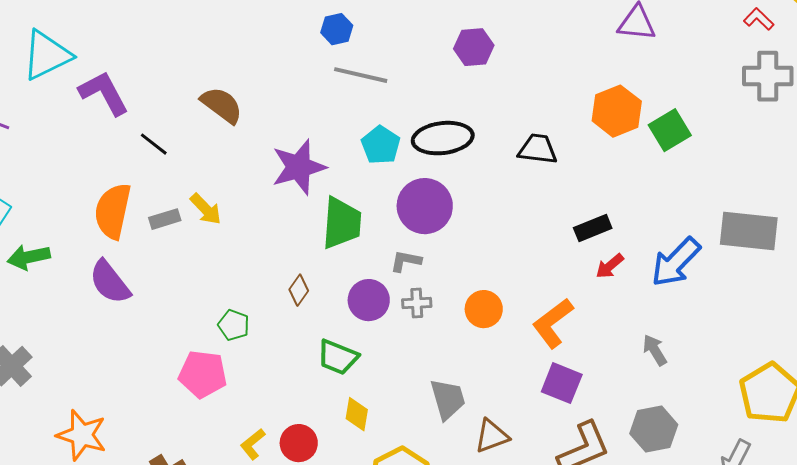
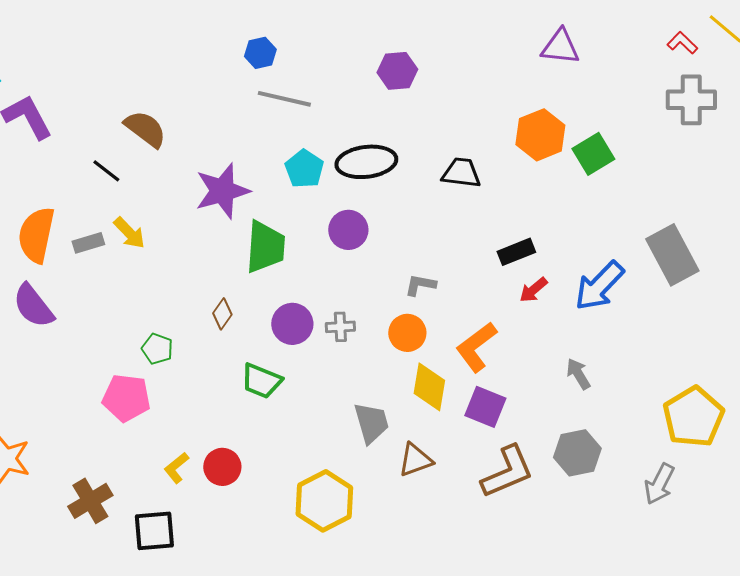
black line: (154, 144) -> (106, 171), moved
purple circle: (425, 206) -> (348, 230), size x0.7
gray rectangle: (749, 231) -> (672, 255), turned 56
gray L-shape: (406, 261) -> (420, 285), moved
yellow diamond: (357, 414) -> (429, 387), moved, size x1.4

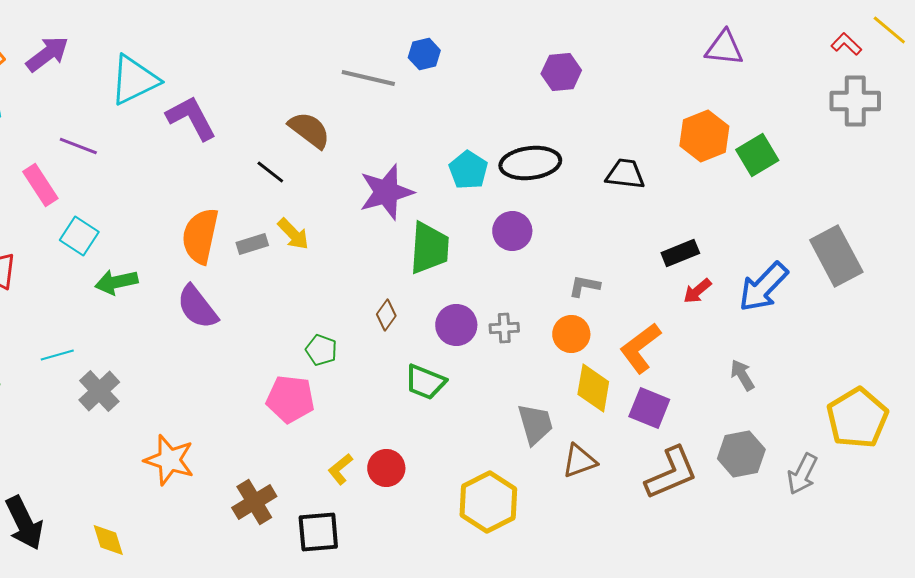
gray line: (284, 99) -> (368, 78), moved
gray arrow: (659, 484) -> (802, 474), moved

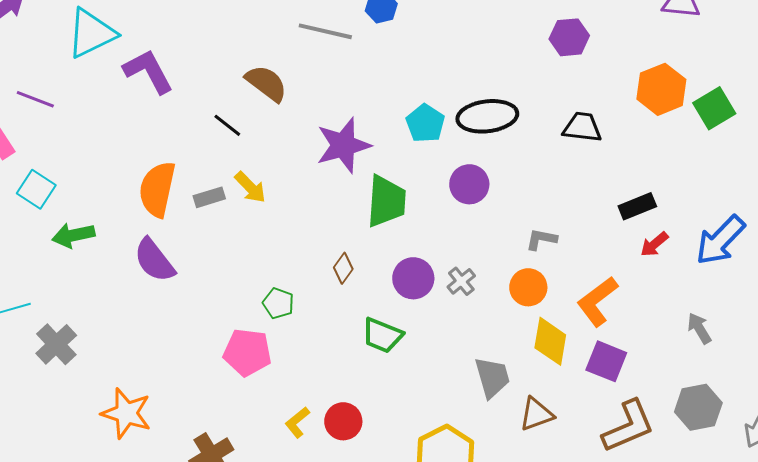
purple hexagon: (561, 72) -> (569, 37), moved
gray cross: (504, 328) -> (461, 281), turned -36

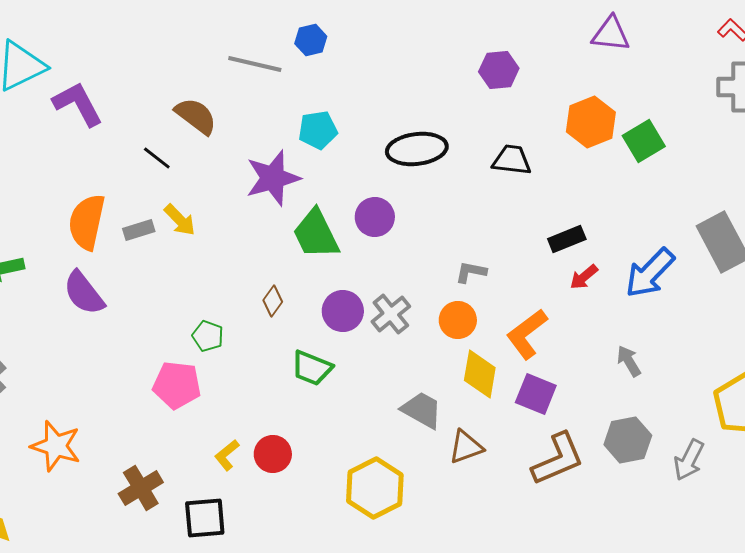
cyan pentagon: (425, 123) -> (318, 130), moved, turned 30
purple circle: (469, 184) -> (375, 217), moved
green trapezoid: (386, 201) -> (316, 234), turned 150
gray cross: (461, 281) -> (391, 314), size x1.4
gray trapezoid: (492, 377) -> (422, 410), turned -45

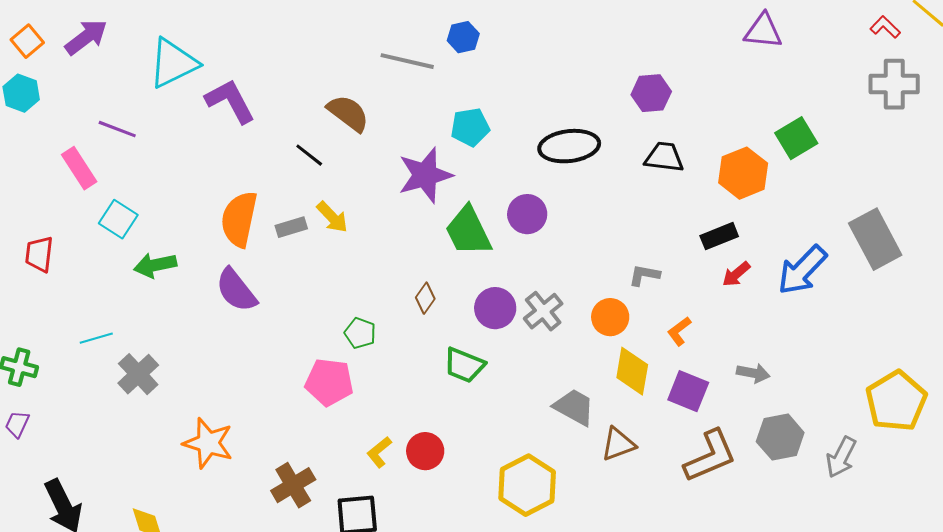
purple hexagon: (499, 70) -> (651, 93), moved
orange hexagon: (591, 122) -> (743, 173), moved
gray L-shape: (471, 272) -> (644, 275), moved
orange L-shape: (527, 334) -> (679, 331), size x0.6
gray arrow: (629, 361) -> (753, 373), moved, turned 132

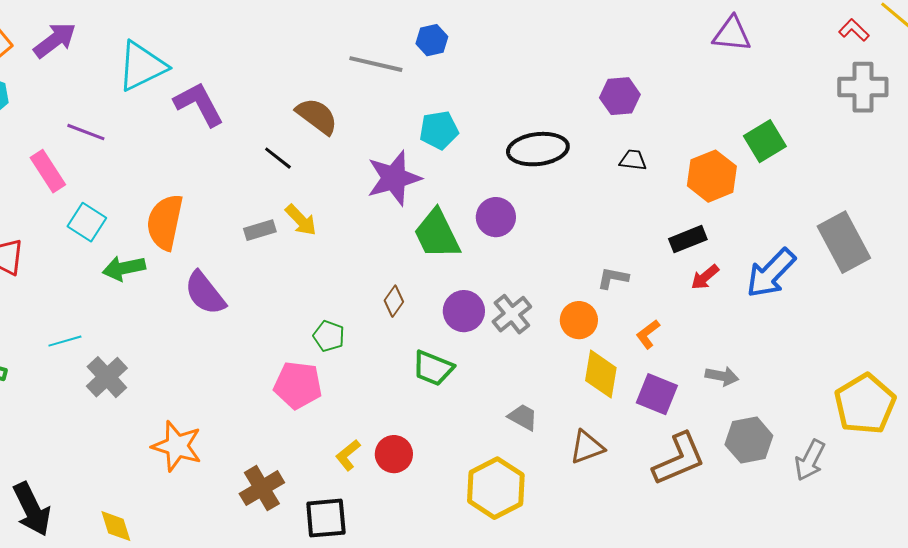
black trapezoid: (664, 157) -> (633, 160), size x0.7
orange semicircle: (239, 219) -> (165, 222), moved
gray trapezoid: (574, 407) -> (523, 417), moved, size x0.7

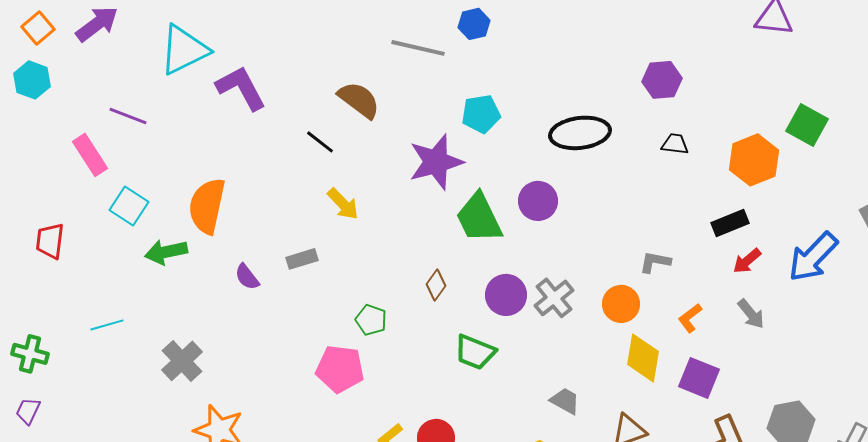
green square: (765, 141) -> (807, 125), turned -30
gray rectangle: (260, 230) -> (302, 259), moved
purple semicircle: (205, 293) -> (247, 277), size x0.6
gray arrow: (722, 376) -> (751, 314), moved, turned 40
gray cross: (107, 377) -> (182, 361), moved

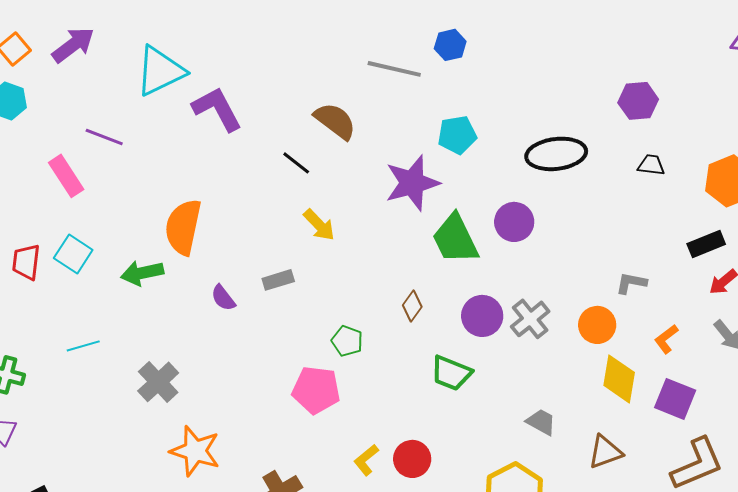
cyan square: (129, 206) -> (73, 254), moved

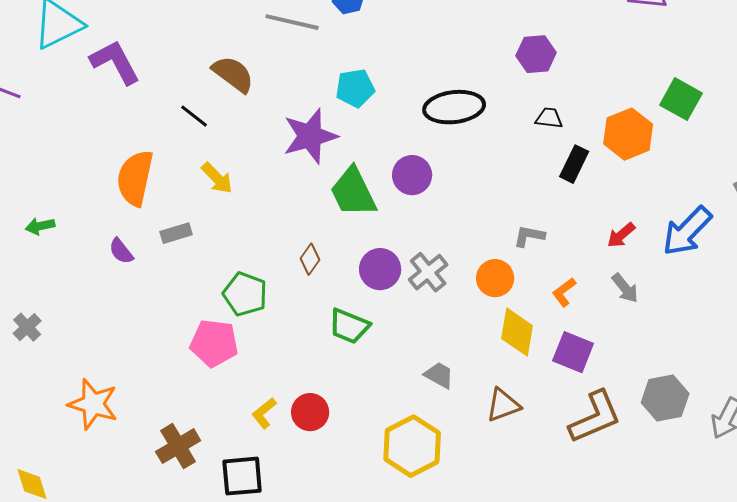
orange semicircle: (183, 227) -> (135, 178), moved
black rectangle: (706, 244) -> (574, 164), moved, turned -42
green arrow: (142, 273) -> (40, 226), size x0.7
green pentagon: (347, 341) -> (245, 294), size x1.4
gray cross: (158, 382) -> (27, 327), moved, size x0.7

